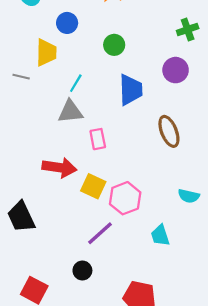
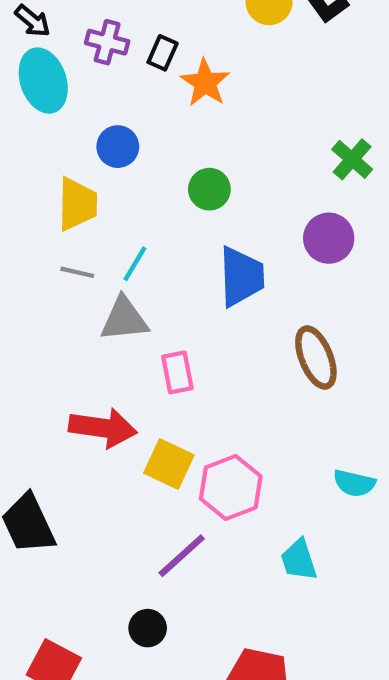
green cross: (188, 30) -> (352, 159), turned -30
gray line: (21, 77) -> (77, 272), moved

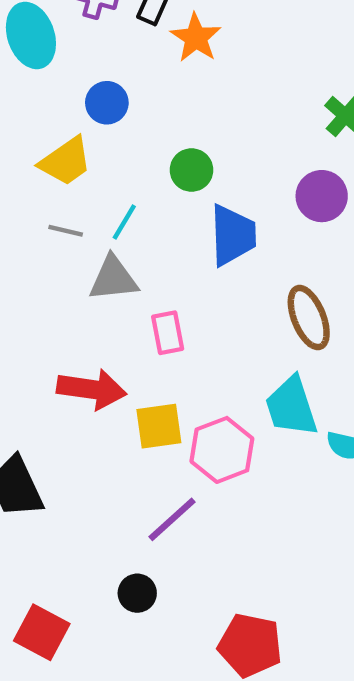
green circle: (209, 189) -> (191, 170), moved
yellow trapezoid: (77, 204) -> (66, 161), turned 54
yellow square: (169, 464) -> (159, 426), turned -33
cyan trapezoid: (299, 560) -> (291, 407), moved, size x1.4

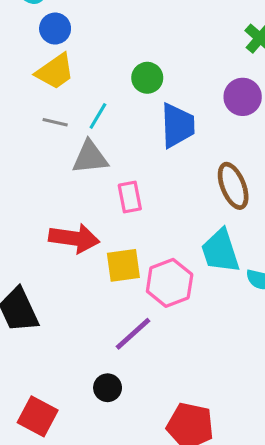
blue circle: (107, 103) -> (55, 29), moved

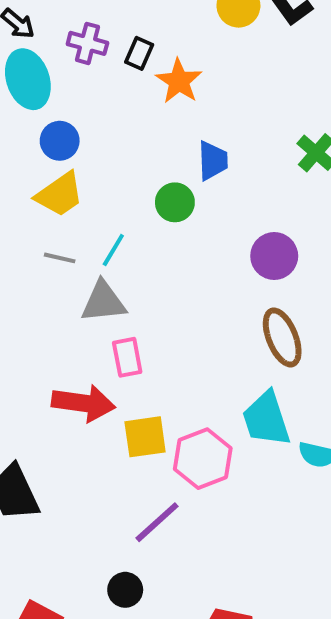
purple circle: (243, 97) -> (274, 256), moved
blue trapezoid: (177, 125) -> (213, 161), moved, size x0.7
pink rectangle: (130, 197) -> (127, 357), moved

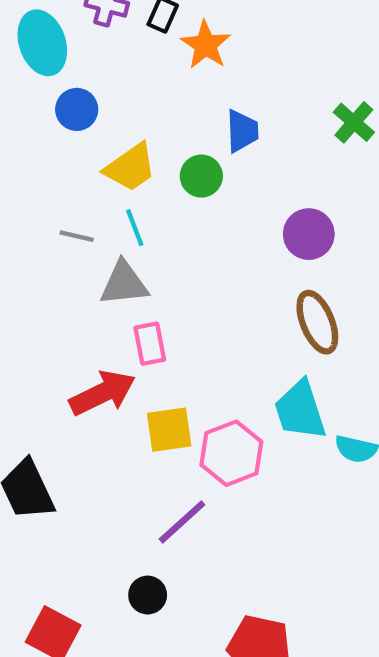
yellow trapezoid: (60, 194) -> (130, 167), moved
cyan line: (113, 250) -> (135, 228), turned -52
red arrow: (83, 403) -> (102, 393), turned -34

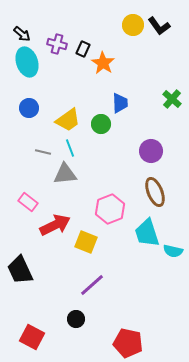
blue circle: (77, 109) -> (29, 108), moved
pink rectangle: (150, 344) -> (28, 202), moved, turned -42
yellow square: (169, 430) -> (86, 242), turned 30
pink hexagon: (231, 453) -> (110, 209), moved

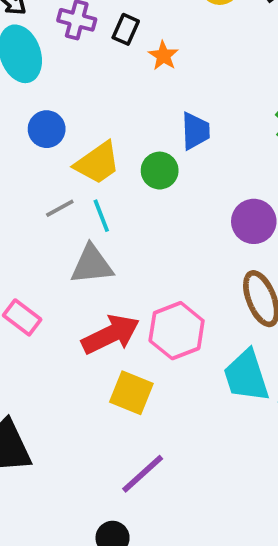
orange star: (103, 63) -> (163, 56), size x0.7
blue circle: (29, 108) -> (47, 129), moved
gray line: (43, 152) -> (60, 208), moved, turned -42
red arrow: (55, 225) -> (111, 334), moved

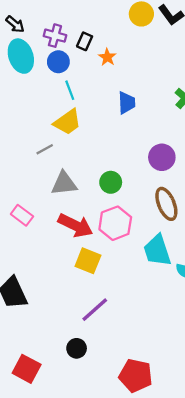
blue circle: (47, 129) -> (58, 62), moved
green circle: (160, 171) -> (111, 182), moved
cyan line: (101, 216) -> (70, 90), moved
red arrow: (111, 334) -> (75, 226), turned 52

